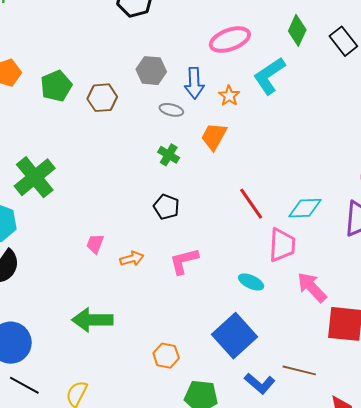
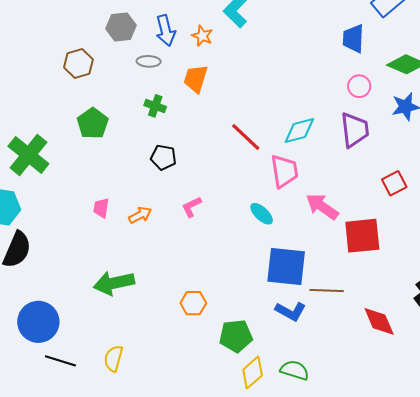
green pentagon: (56, 86) -> (93, 123), moved
pink L-shape: (184, 261) -> (192, 207), size x0.7
cyan ellipse: (251, 282) -> (262, 214), turned 30
blue square: (234, 336) -> (286, 267), moved, turned -30

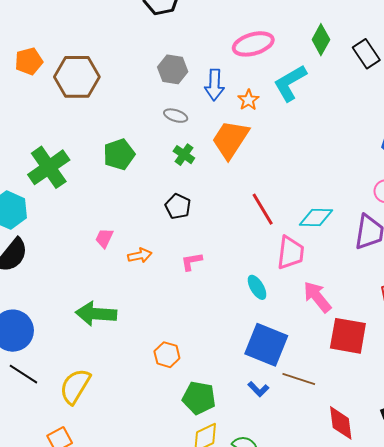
gray ellipse: (149, 61) -> (176, 116), moved
brown hexagon: (78, 63) -> (77, 77), moved, size x1.5
orange trapezoid: (196, 79) -> (230, 139), size x1.4
blue L-shape: (291, 311) -> (258, 389), size x0.7
yellow semicircle: (113, 358) -> (75, 386), size x1.4

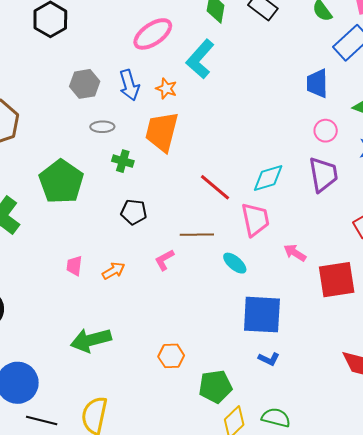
green pentagon: (119, 154) -> (61, 182), size x1.4
pink arrow: (317, 297) -> (295, 253), size x0.7
brown line: (299, 379) -> (197, 235), moved

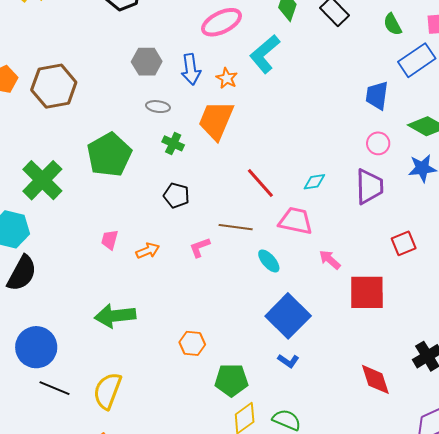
cyan diamond: (268, 178) -> (314, 182), size x0.7
pink trapezoid: (255, 219) -> (296, 221), turned -75
blue square: (262, 315) -> (288, 316), turned 33

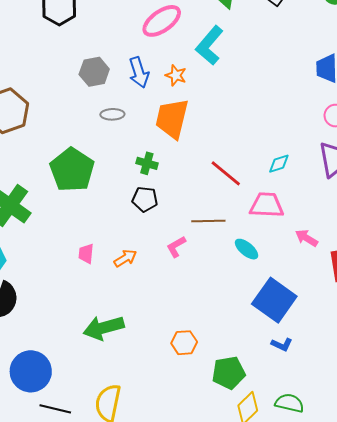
green cross: (173, 143) -> (147, 163), moved

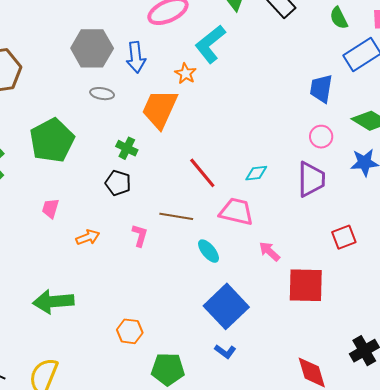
gray hexagon: (94, 72) -> (92, 48), size x1.4
orange star: (176, 75) -> (186, 73), moved
pink L-shape: (176, 247) -> (140, 235), turned 125
pink trapezoid: (86, 254) -> (50, 208), moved

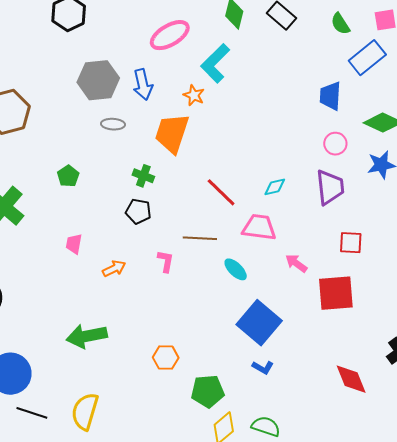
green pentagon: (52, 140) -> (68, 176), size x0.5
red square: (344, 237) -> (351, 243), moved, turned 30

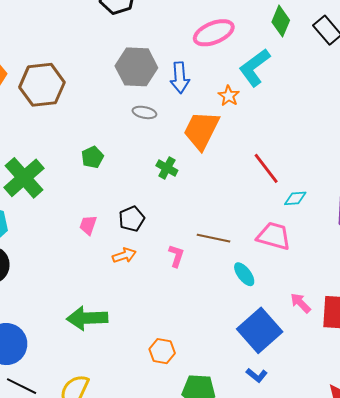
red line: (221, 192) -> (266, 168), moved
black pentagon: (138, 211) -> (132, 219), moved, turned 30
pink arrow: (296, 263) -> (300, 303), moved

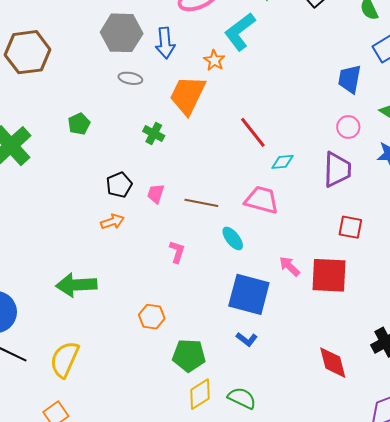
pink trapezoid: (88, 225) -> (156, 194), moved
pink L-shape: (176, 256) -> (177, 252), moved
blue square: (260, 330) -> (249, 294), turned -33

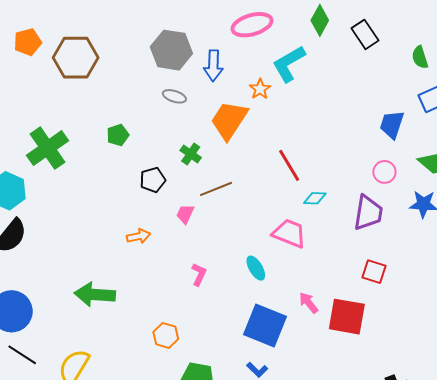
black pentagon: (119, 185) -> (153, 180), moved
brown line: (201, 203) -> (216, 189), moved, turned -40

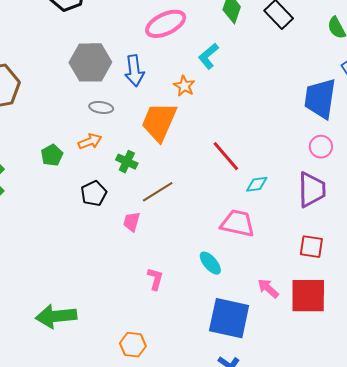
cyan L-shape: (289, 64) -> (208, 56), size x0.7
blue trapezoid: (392, 125) -> (320, 99), size x1.4
orange arrow: (139, 236) -> (90, 141), moved
red square: (374, 272) -> (311, 247), moved

